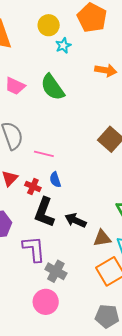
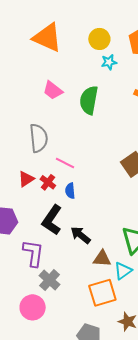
green semicircle: (52, 87) -> (89, 100), turned 32
red cross: (33, 187) -> (48, 182), moved

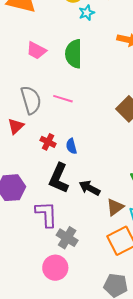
pink line: (65, 163) -> (63, 99), moved
red triangle: (26, 179) -> (16, 126), moved
brown triangle: (102, 259) -> (115, 207), turned -30

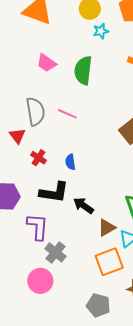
red triangle: (16, 126) -> (17, 136), turned -30
red cross: (48, 142) -> (38, 158), moved
black L-shape: (59, 178) -> (54, 192), turned -112

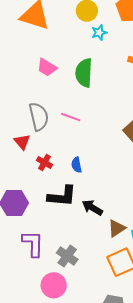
purple L-shape: (38, 227) -> (33, 244), moved

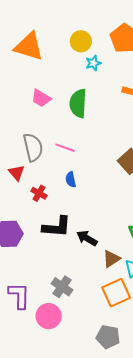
blue semicircle: (77, 165) -> (71, 180), moved
purple L-shape: (33, 244) -> (19, 296), moved

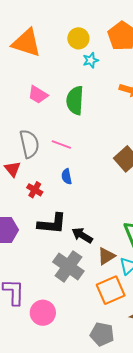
gray cross: (62, 287) -> (68, 266), moved, size x1.4

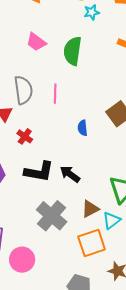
pink line: (61, 145) -> (55, 94), turned 66
blue semicircle: (67, 176) -> (83, 128), moved
black arrow: (82, 235) -> (70, 174), moved

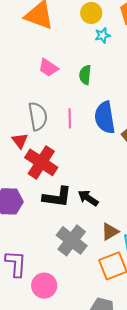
green semicircle: (73, 51) -> (85, 75), size x0.7
blue semicircle: (83, 128) -> (105, 117), moved, size x2.0
red cross: (25, 136) -> (41, 162), size x2.0

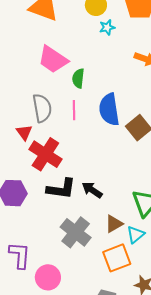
pink trapezoid: (48, 68) -> (53, 59), size x1.5
green semicircle: (85, 75) -> (78, 78), moved

